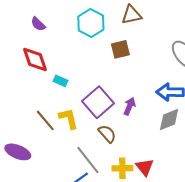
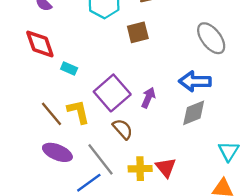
purple ellipse: (18, 152) -> (57, 152), moved

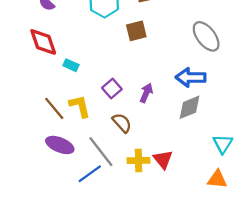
purple square: (112, 93) -> (112, 88), size x0.6

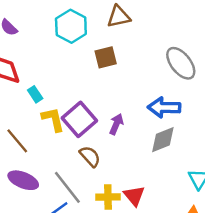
cyan rectangle: (71, 65) -> (35, 94), turned 32
purple square: (112, 88) -> (79, 119), size x1.6
yellow L-shape: (80, 106) -> (53, 119), moved

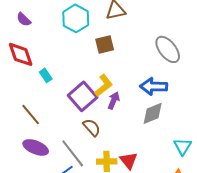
yellow L-shape: (53, 119) -> (104, 85), moved, turned 65

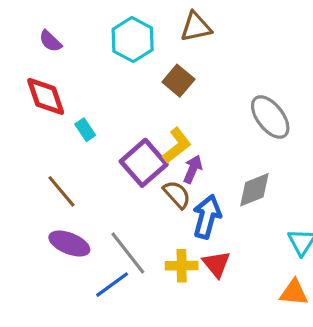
brown square: (105, 44) -> (178, 81), turned -36
gray ellipse: (168, 49) -> (270, 117), moved
blue arrow: (154, 86) -> (207, 217), moved, turned 104
brown semicircle: (92, 127) -> (177, 194), moved

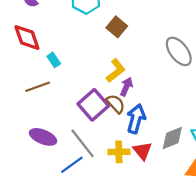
purple square: (144, 163) -> (93, 105), moved
gray diamond: (254, 190) -> (172, 138), moved
brown line: (61, 191) -> (38, 87), moved, turned -70

